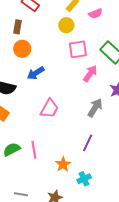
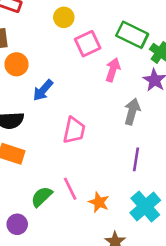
orange star: (63, 164) -> (99, 202), moved
cyan cross: (84, 179) -> (145, 207), size x1.6

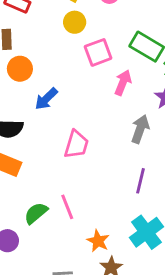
orange star: (99, 202) -> (98, 241), moved

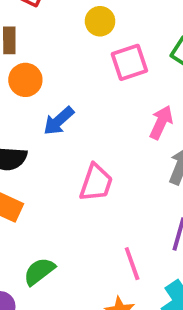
pink arrow: (123, 83) -> (161, 122), moved
pink line: (67, 207) -> (132, 264), moved

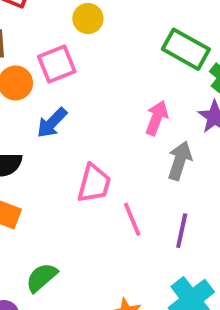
pink square: (129, 62) -> (57, 64), moved
pink line: (132, 264) -> (132, 219), moved

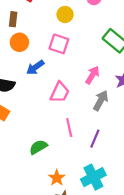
pink square: (57, 64) -> (59, 44), moved, turned 30
pink trapezoid: (94, 183) -> (60, 92), moved
green semicircle: (42, 277) -> (38, 147), moved

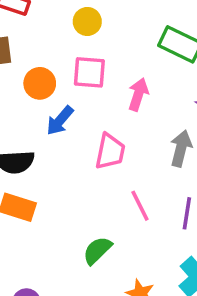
orange circle: (19, 42) -> (40, 83), moved
pink arrow: (92, 75) -> (138, 94), moved

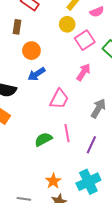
pink square: (89, 72) -> (85, 40), moved, turned 36
green semicircle: (97, 250) -> (43, 139), moved

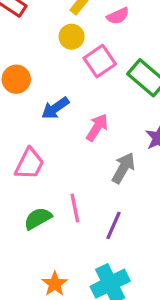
pink arrow: (84, 72) -> (97, 128), moved
blue arrow: (37, 74) -> (55, 108), moved
pink trapezoid: (59, 99) -> (29, 164), moved

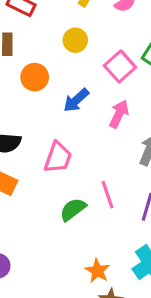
yellow circle: (72, 37) -> (75, 40), moved
pink square: (100, 61) -> (120, 66), moved

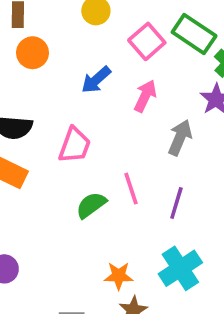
orange circle: (35, 77) -> (33, 53), moved
orange star: (97, 271) -> (119, 276), turned -30

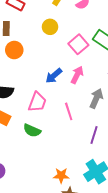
blue arrow: (96, 80) -> (54, 76), moved
pink line: (131, 189) -> (69, 111), moved
green semicircle: (91, 205) -> (32, 130), moved, turned -120

